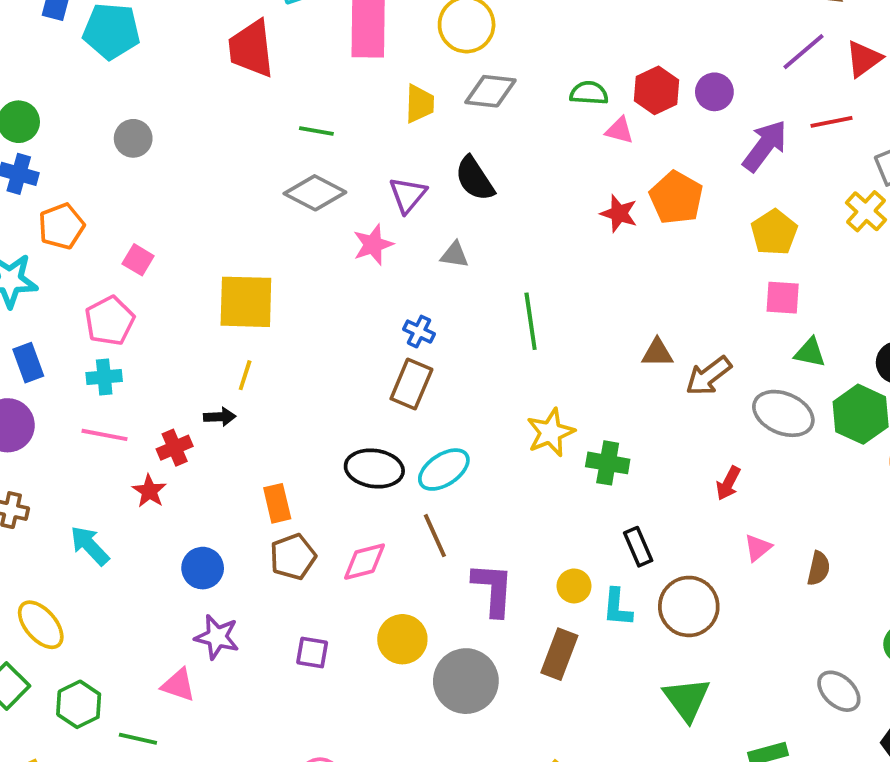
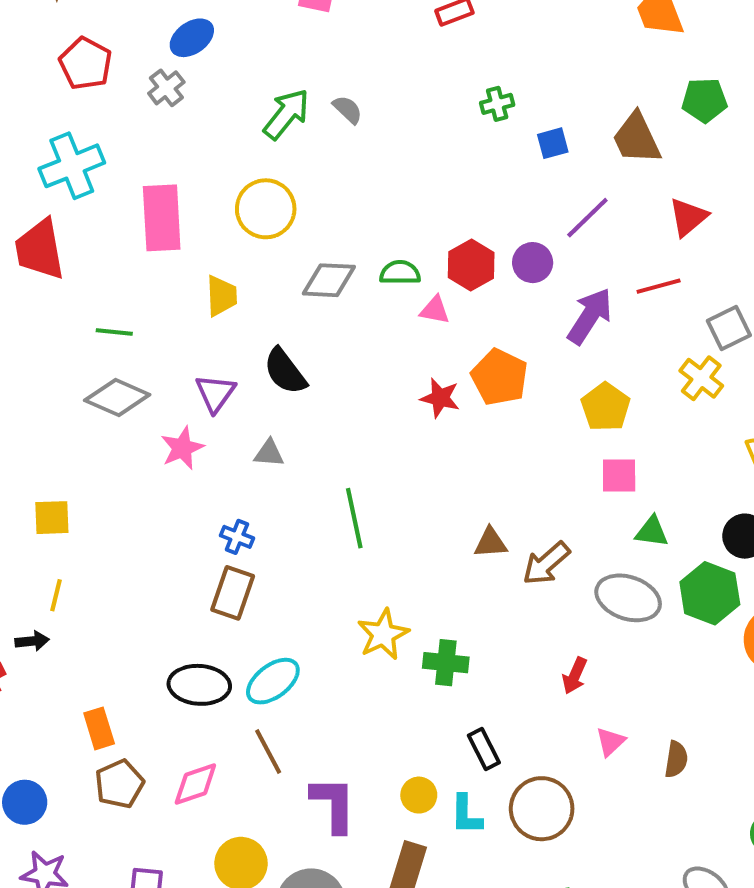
purple line: (804, 52) -> (587, 218), moved
gray diamond: (490, 91) -> (329, 280), moved
yellow square: (246, 302) -> (52, 518), size x0.6

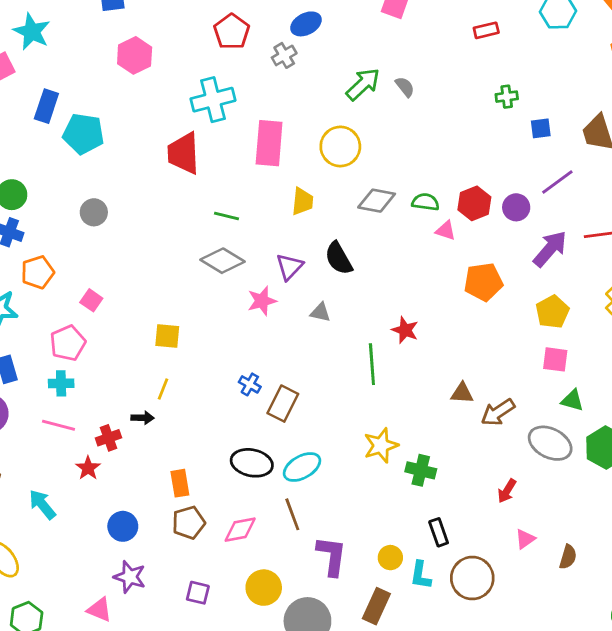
orange pentagon: (500, 377) -> (483, 282), turned 30
red star: (440, 398) -> (405, 330), moved
blue cross: (237, 537) -> (250, 384), moved

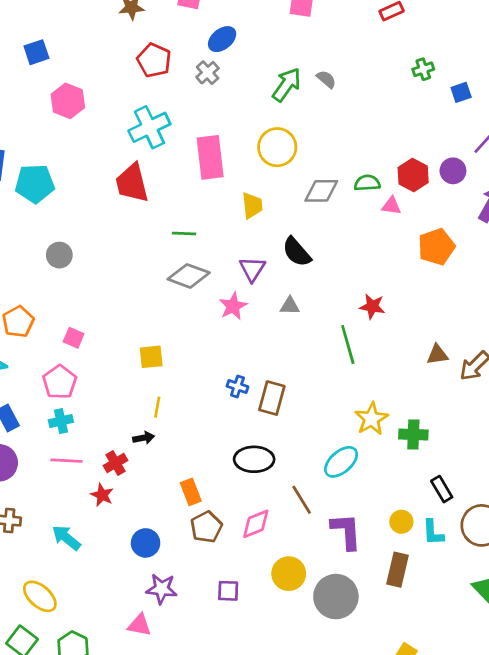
cyan ellipse: (302, 467) -> (341, 462), moved

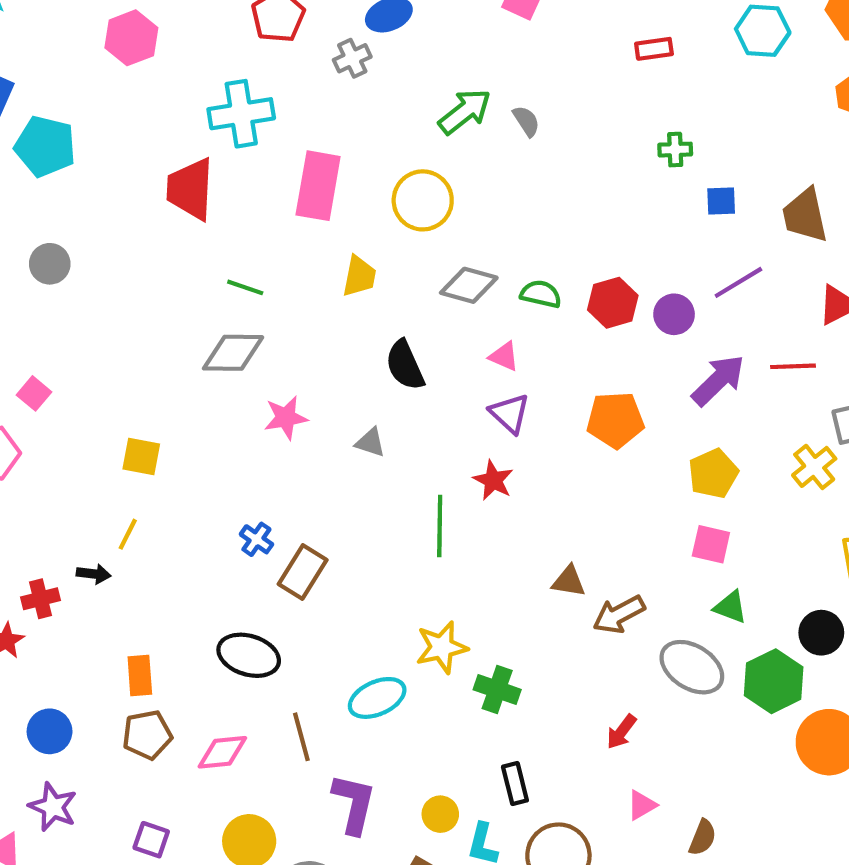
pink triangle: (391, 206) -> (504, 356), moved
purple triangle: (252, 269) -> (510, 413), moved, turned -36
gray diamond: (189, 276) -> (233, 353), turned -36

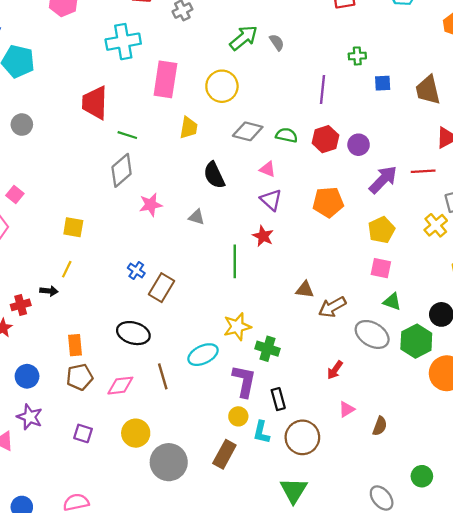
red trapezoid: (190, 189) -> (95, 103), moved
purple line: (738, 282) -> (323, 90), moved, turned -52
gray diamond: (233, 353) -> (122, 170), turned -40
purple L-shape: (354, 804) -> (244, 381), moved

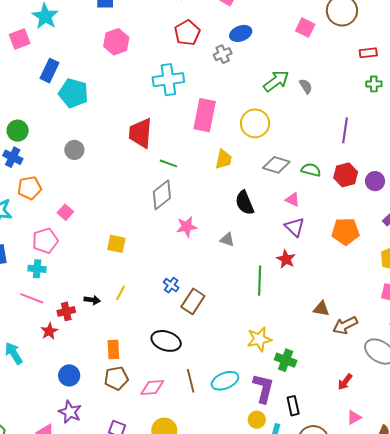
green cross: (357, 56) -> (374, 84), moved
yellow line: (67, 269) -> (120, 293), moved
cyan ellipse: (203, 355) -> (225, 381), moved

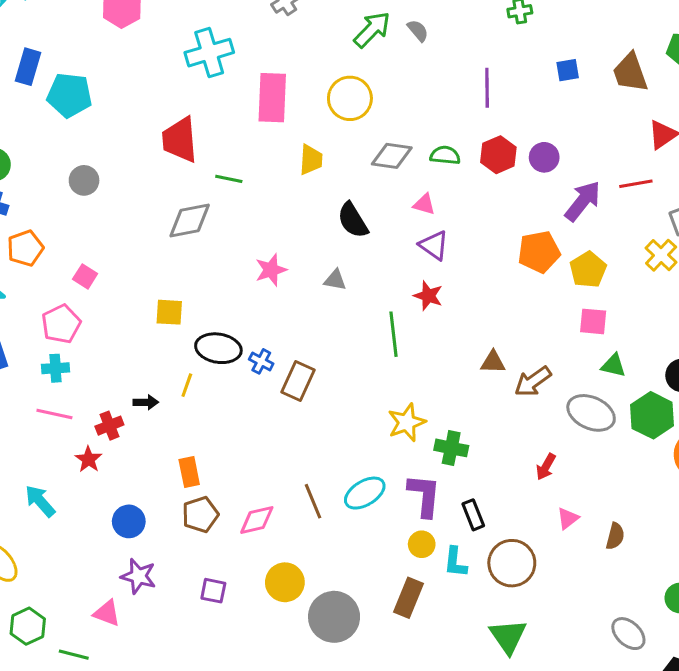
gray diamond: (162, 195) -> (190, 220), moved, turned 36
orange pentagon: (346, 231) -> (539, 252), moved
black ellipse: (166, 341) -> (218, 348), moved

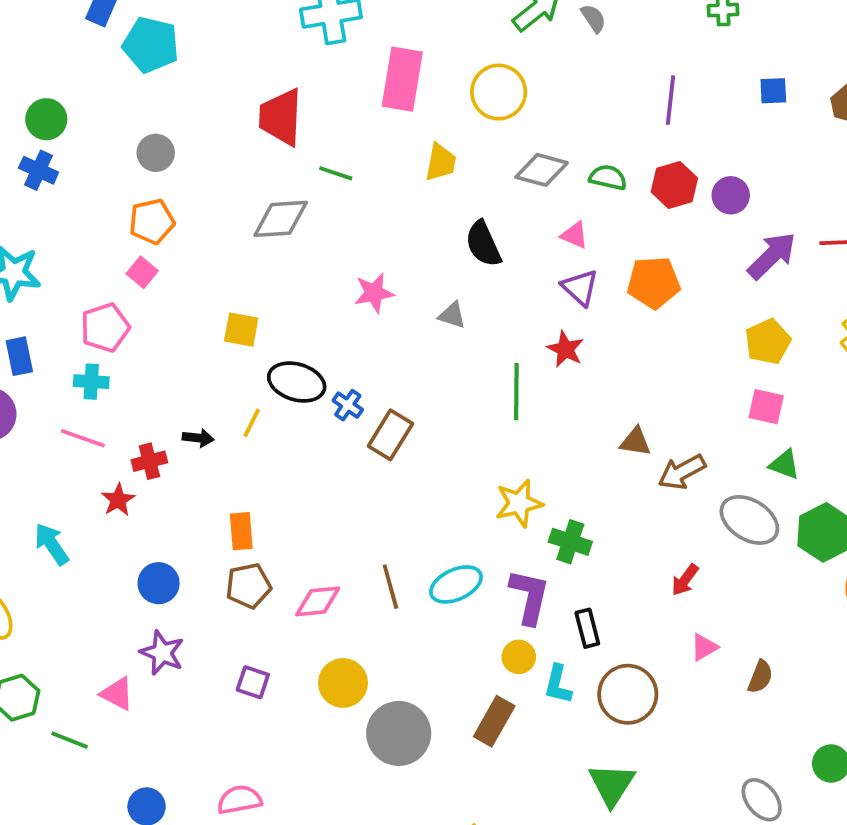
orange pentagon: (25, 248) -> (152, 221), moved
orange pentagon: (539, 252) -> (654, 282), moved

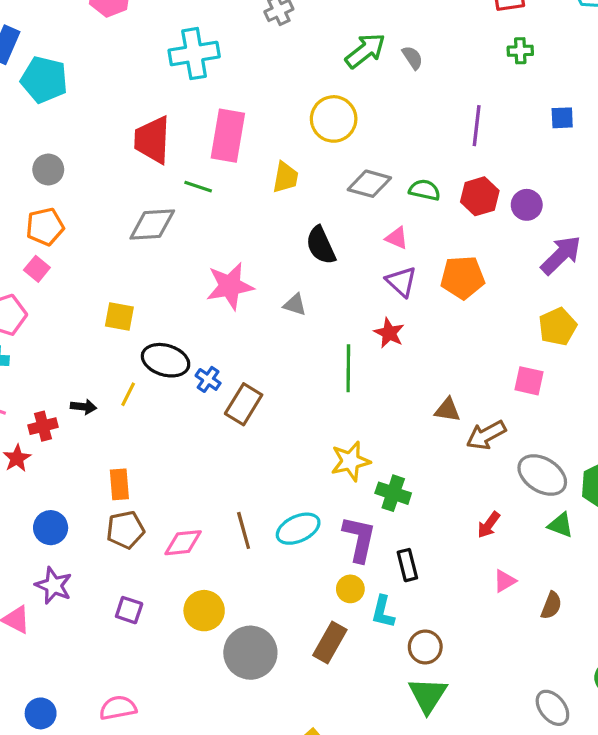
pink rectangle: (402, 79) -> (228, 136), moved
pink star: (374, 293) -> (230, 286), size x1.4
pink square: (766, 407) -> (529, 381), moved
green triangle: (785, 464) -> (561, 525), moved
brown circle: (628, 694) -> (425, 647), moved, size x0.7

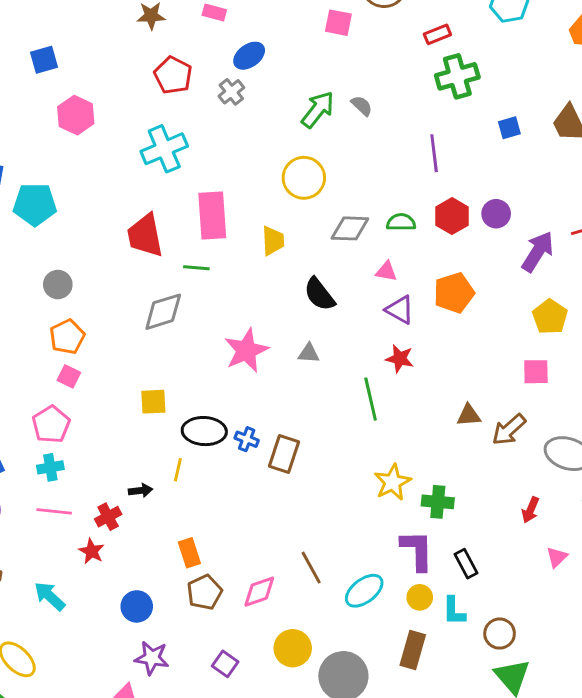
green cross: (520, 51) -> (457, 76), size x1.8
cyan ellipse: (298, 529) -> (364, 591), moved
purple square: (129, 610) -> (225, 664), turned 30

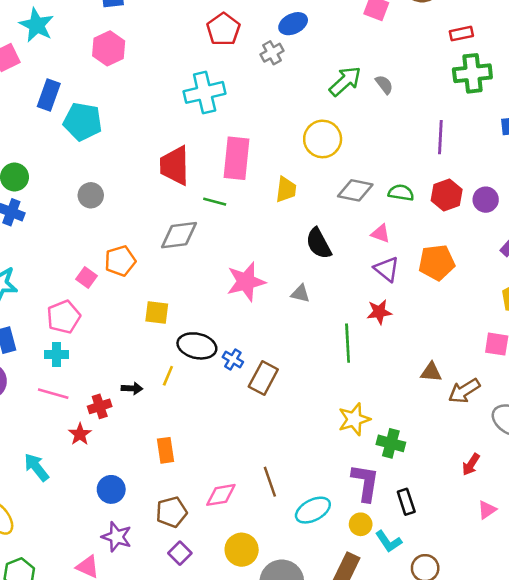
pink hexagon: (76, 115) -> (109, 48), moved
orange pentagon: (67, 337) -> (120, 261), moved
red star: (400, 359) -> (379, 312), turned -30
brown pentagon: (205, 592) -> (172, 512), moved
cyan L-shape: (454, 611) -> (389, 541), turned -44

